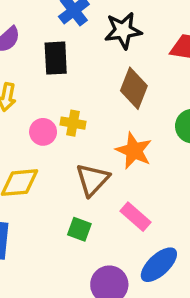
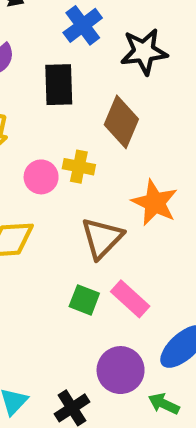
brown diamond: (134, 88) -> (121, 122), moved
pink rectangle: (136, 217) -> (130, 299), moved

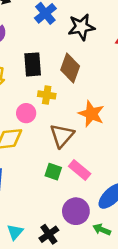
black rectangle: (59, 85) -> (33, 64), moved
pink circle: (41, 177) -> (26, 113), moved

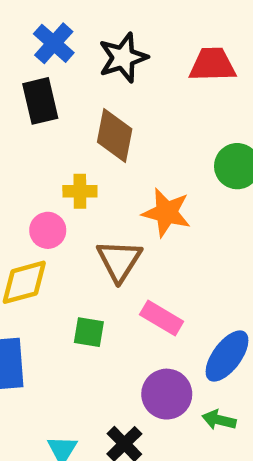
black rectangle: (33, 64) -> (40, 101), moved
green square: (53, 172) -> (89, 332), moved

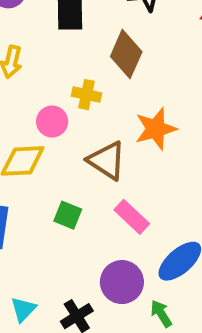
orange star: (166, 213) -> (156, 129), turned 30
brown triangle: (119, 261) -> (107, 160), turned -42
green arrow: (219, 420) -> (161, 314), turned 32

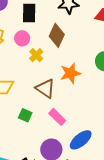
yellow cross: (87, 95) -> (36, 55), turned 32
pink circle: (52, 122) -> (22, 38), moved

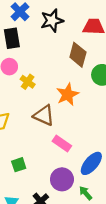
brown diamond: (57, 35) -> (78, 55), moved
green square: (25, 115) -> (19, 165), moved, turned -32

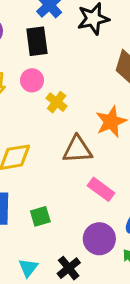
brown triangle: (44, 115) -> (77, 149), turned -30

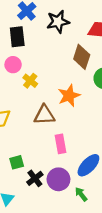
pink rectangle: (101, 189) -> (61, 144), turned 42
black cross: (69, 268) -> (35, 178), moved

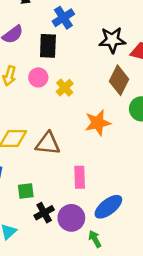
black star: (58, 22) -> (112, 40), moved
yellow cross: (30, 81) -> (65, 88), moved
brown triangle: (44, 115) -> (48, 143), moved

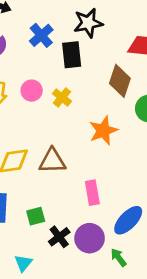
blue cross: (63, 18) -> (41, 35), moved
black star: (112, 40) -> (88, 23), moved
black rectangle: (48, 46) -> (72, 55), moved

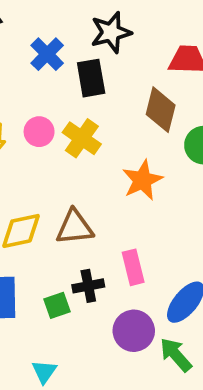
yellow cross: (62, 97) -> (82, 138), size x1.4
black cross: (59, 237) -> (88, 286), moved, turned 30
green arrow: (118, 257) -> (176, 355), size x1.4

